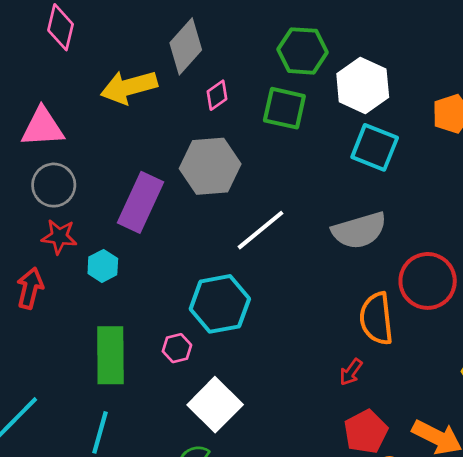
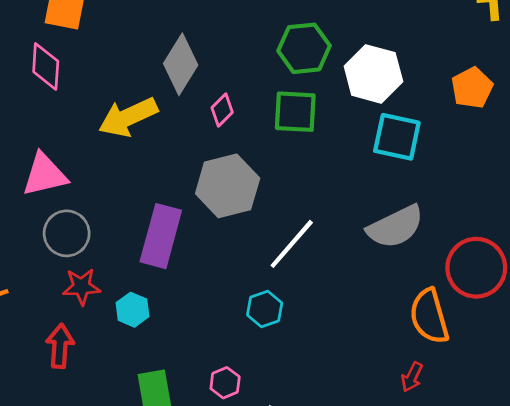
cyan hexagon: (220, 304) -> (265, 309), moved, size x0.6

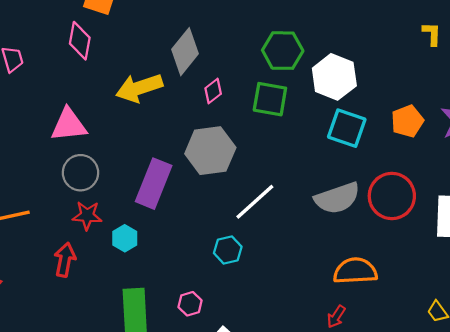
orange pentagon: (472, 88) -> (407, 121), moved
red circle: (476, 268) -> (392, 196), moved
orange semicircle: (429, 316) -> (355, 271), turned 96

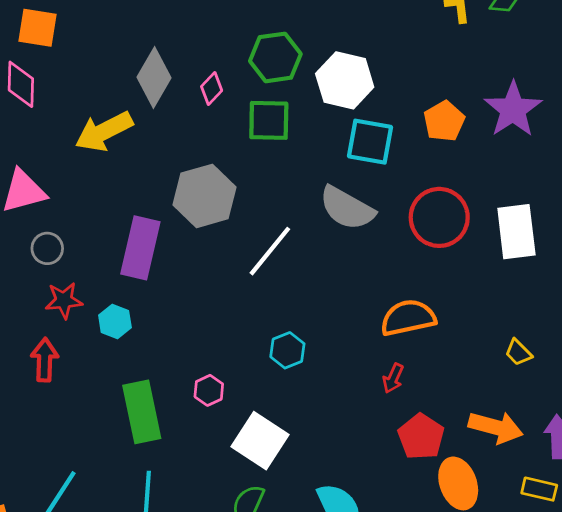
pink diamond: (213, 91) -> (212, 89), moved
gray circle: (81, 173) -> (47, 248), size x0.7
gray semicircle: (337, 198) -> (347, 208), moved, turned 57
cyan hexagon: (228, 250) -> (287, 350), moved

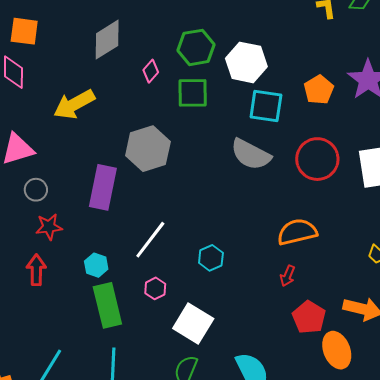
gray diamond: (154, 78) -> (107, 40), moved, turned 30
white line: (270, 251) -> (150, 240), moved
cyan hexagon: (115, 321) -> (96, 265), moved

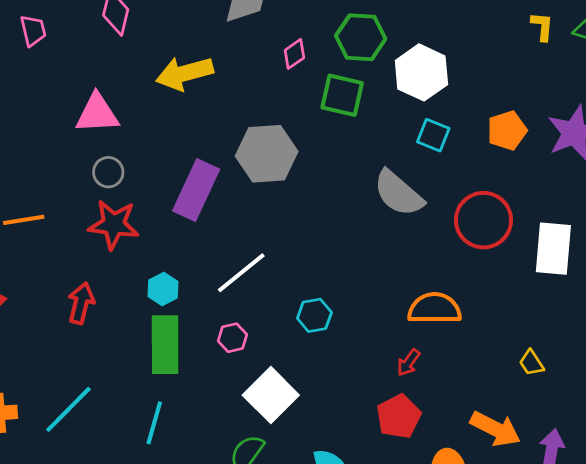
cyan square: (266, 106) -> (433, 135), size x0.7
red star: (49, 227) -> (114, 224), size x1.4
red arrow: (36, 270) -> (81, 303), moved
red pentagon: (309, 317) -> (399, 416), moved

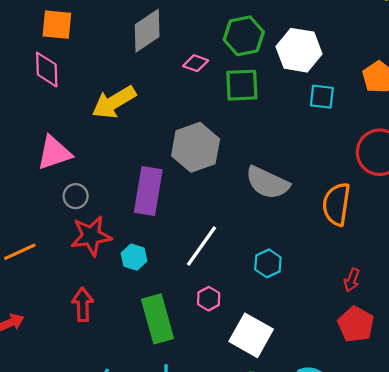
pink diamond: (294, 54) -> (196, 63), turned 70
gray semicircle: (398, 193) -> (267, 183), moved
cyan hexagon: (163, 289) -> (134, 257), moved
orange semicircle: (434, 308) -> (336, 204), moved, turned -66

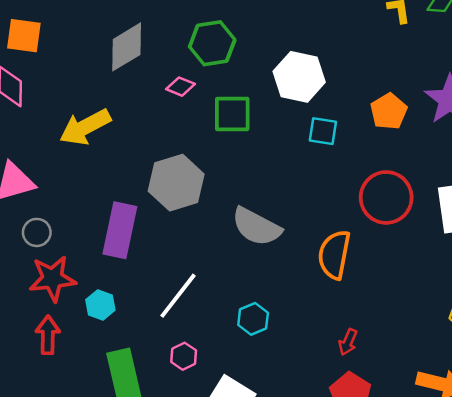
green hexagon: (244, 36) -> (212, 43), moved
red arrow: (83, 305) -> (48, 335), moved

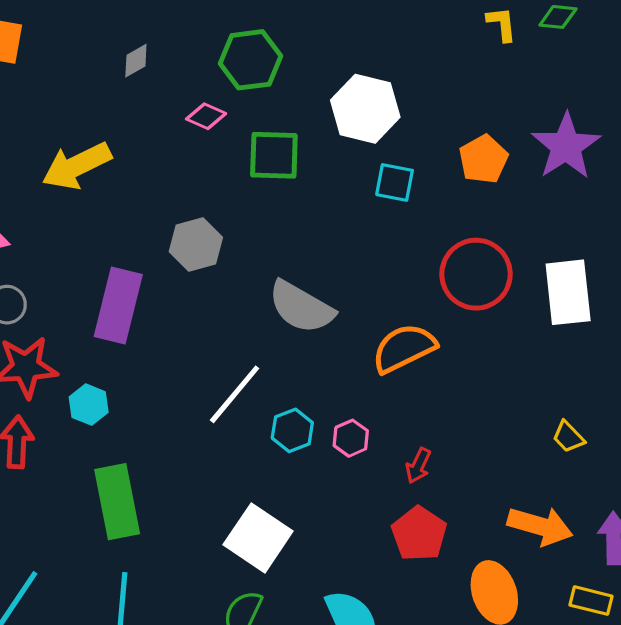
gray diamond: (127, 47) -> (136, 61), size x0.5
gray hexagon: (176, 183) -> (196, 245), size x0.7
orange semicircle: (334, 255) -> (404, 348), turned 51
white line: (178, 296) -> (235, 394), moved
pink hexagon: (184, 356) -> (351, 438), moved

